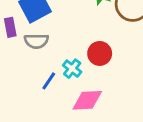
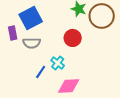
red circle: (100, 53) -> (73, 38), moved

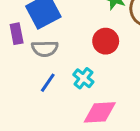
blue line: (41, 72) -> (48, 83), moved

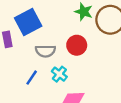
gray semicircle: (45, 49) -> (45, 51), moved

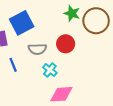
blue line: (32, 78) -> (13, 65), moved, turned -56

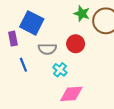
blue square: (22, 23) -> (32, 23), turned -35

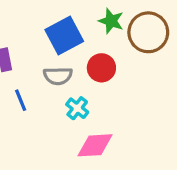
blue square: (32, 23) -> (64, 36), moved, turned 35

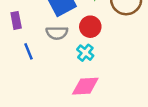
cyan cross: (77, 108) -> (85, 53), moved

